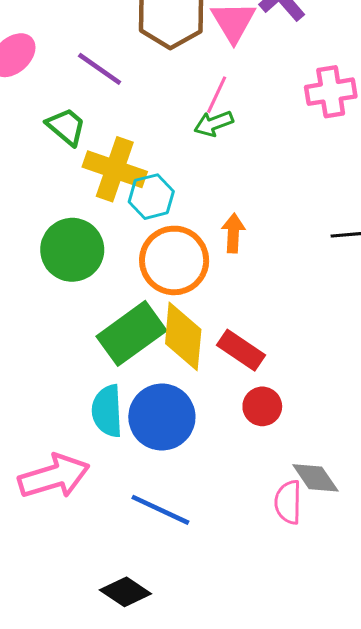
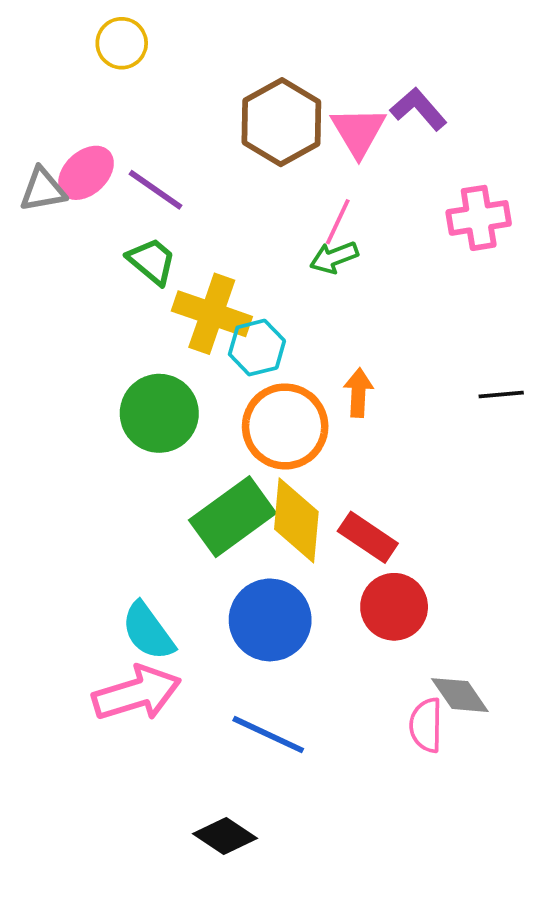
purple line: (100, 69) -> (155, 190), moved
red circle: (262, 406) -> (394, 607), size x1.4
cyan semicircle: (107, 411) -> (148, 631), moved, turned -33

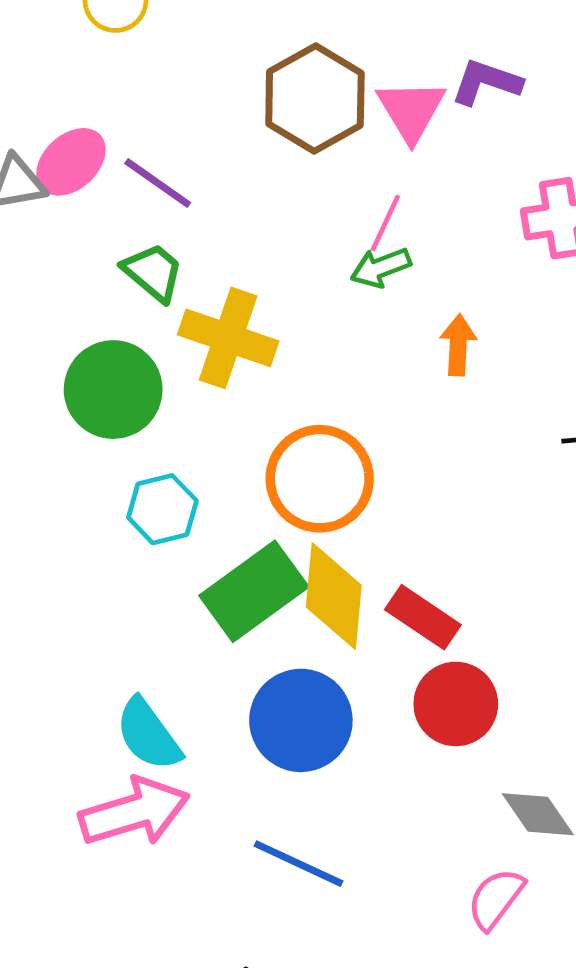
purple L-shape: (419, 109) -> (486, 82), turned -30
cyan hexagon: (257, 348) -> (162, 509), moved
orange arrow: (358, 393) -> (458, 345), moved
green circle: (159, 413) -> (113, 390), moved
pink semicircle: (426, 725) -> (496, 899), moved, turned 36

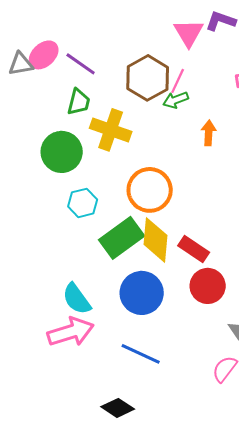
brown hexagon: (315, 99) -> (148, 78), moved
green trapezoid: (153, 272) -> (79, 102), turned 64

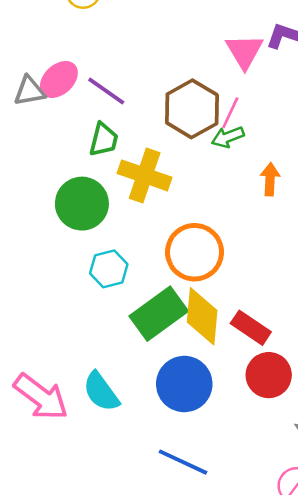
pink arrow: (71, 332) -> (41, 397), moved, turned 54

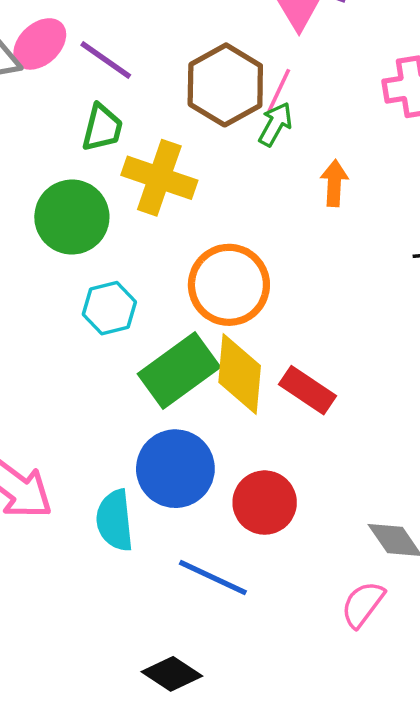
green arrow: (228, 137) -> (275, 124), turned 140
red circle: (269, 375) -> (265, 503), moved
blue circle: (184, 384) -> (175, 469), moved
cyan semicircle: (101, 392) -> (115, 520), moved, turned 30

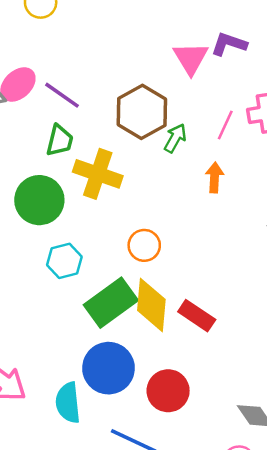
pink line: (279, 90) -> (225, 125), moved
orange circle: (229, 285) -> (144, 245), size x0.6

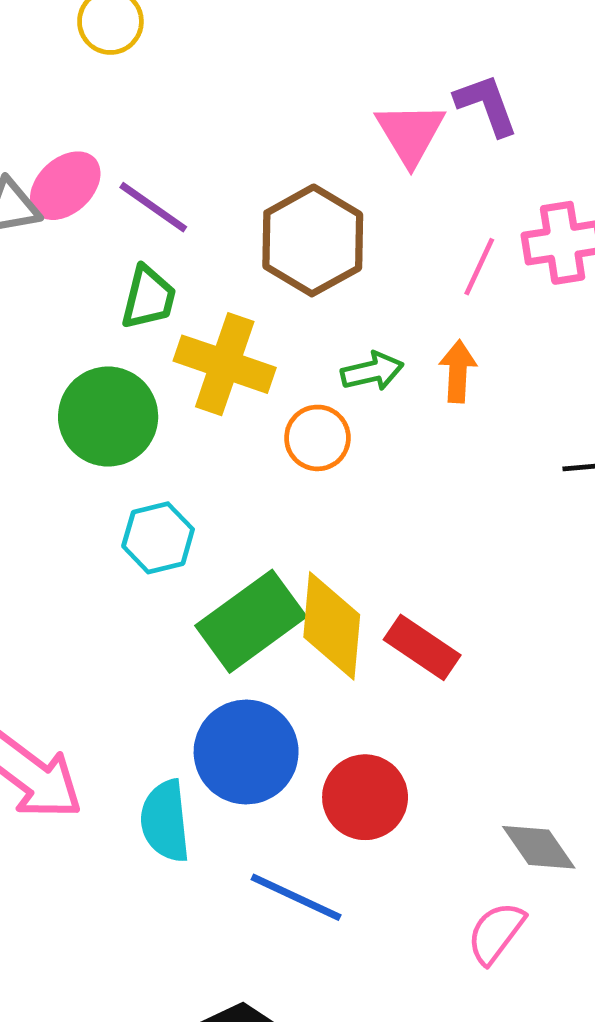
purple L-shape: (229, 44) -> (486, 105), turned 51
green arrow: (175, 138) -> (372, 371), moved, turned 48
orange circle: (144, 245) -> (317, 438), moved

